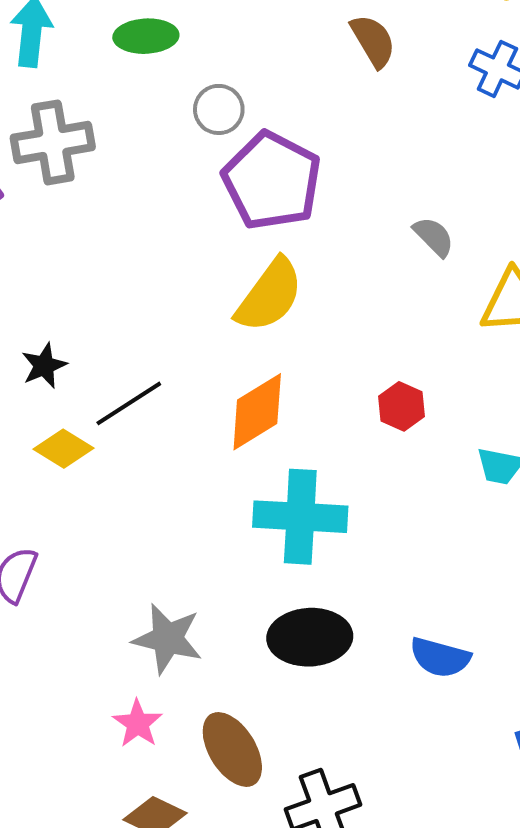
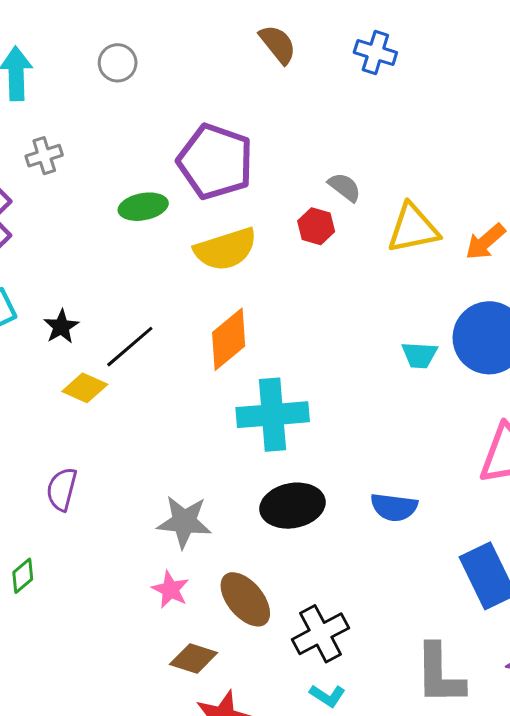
green ellipse: (146, 36) -> (143, 207), moved
gray circle: (219, 109) -> (118, 63), moved
gray cross: (53, 142) -> (44, 156), size x0.6
yellow semicircle: (269, 295) -> (226, 249), turned 44
red hexagon: (401, 406) -> (316, 226), moved

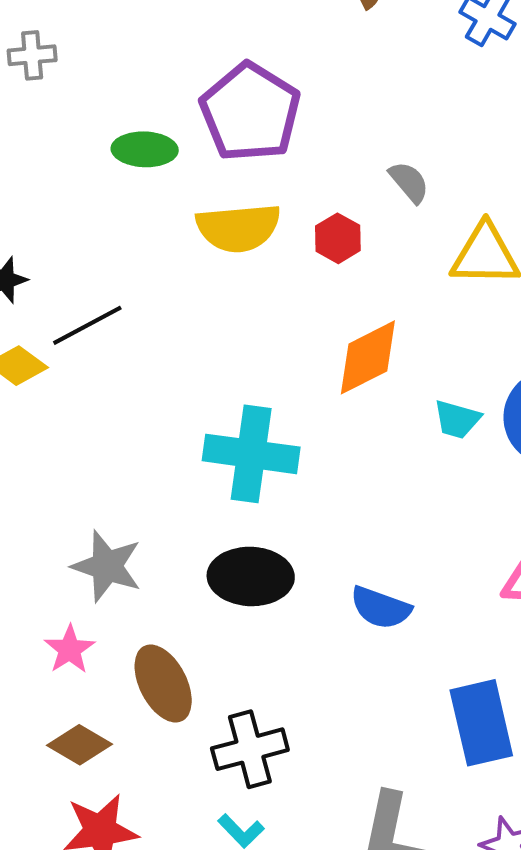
red hexagon: (316, 226) -> (338, 238), moved
orange diamond: (229, 339) -> (368, 357), moved

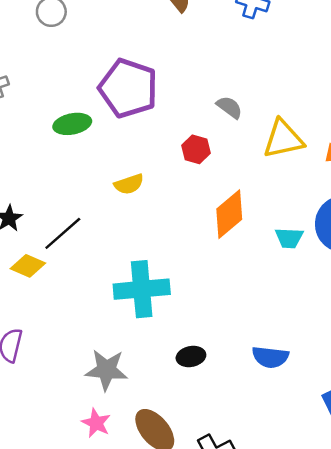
yellow semicircle: (238, 228) -> (129, 184), moved, size x0.6
cyan cross: (251, 454) -> (142, 289), moved
black ellipse: (251, 576) -> (191, 356), size x0.6

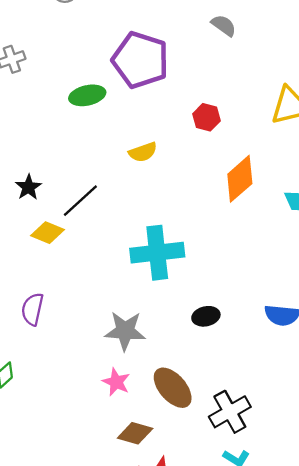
gray semicircle: (229, 107) -> (224, 25), moved

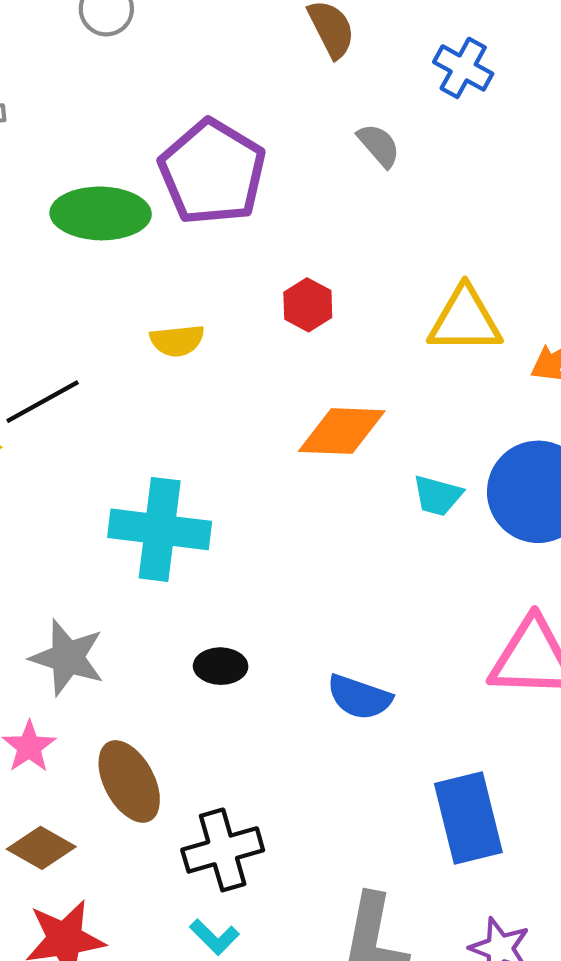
green ellipse: (87, 95) -> (101, 213), size x1.4
orange diamond: (240, 179) -> (342, 431), turned 30

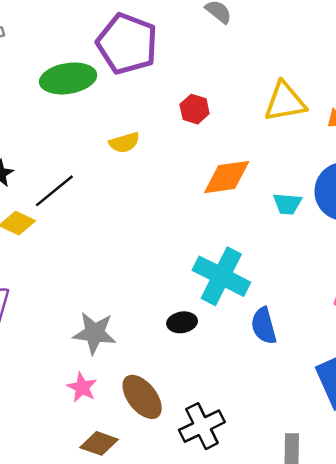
cyan cross: (160, 529) -> (221, 276), moved, turned 30
blue semicircle: (359, 697) -> (264, 326), turned 66

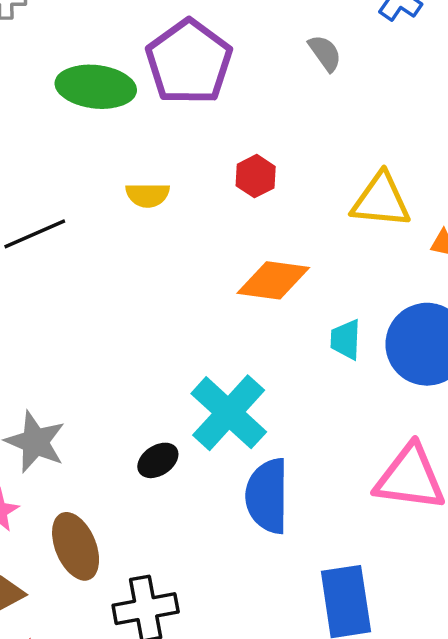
cyan trapezoid: (287, 204) -> (346, 339), turned 72
black ellipse: (182, 322) -> (158, 460), turned -40
blue semicircle: (264, 326) -> (267, 496), size x1.4

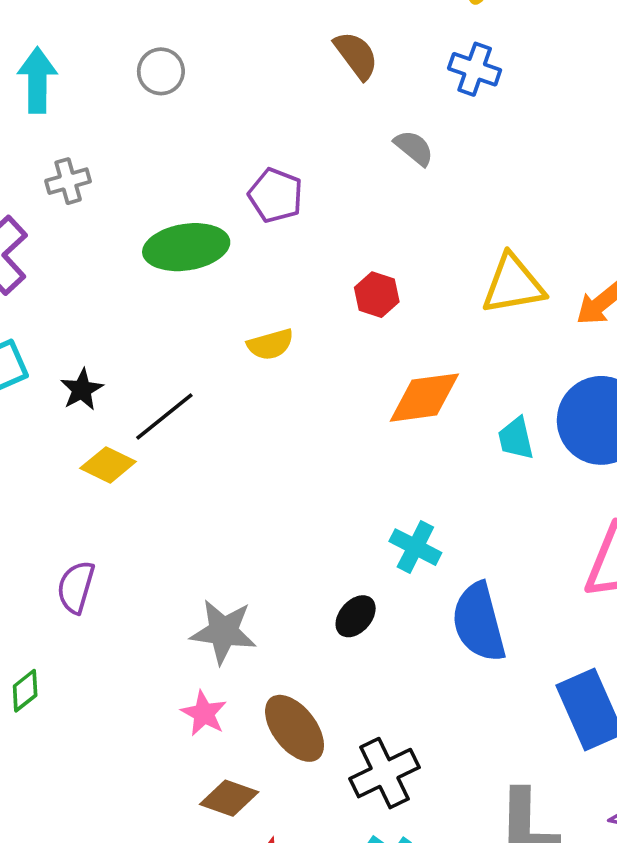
purple pentagon: (189, 62) -> (276, 195), size x0.6
cyan cross: (229, 413) -> (415, 547), size x0.6

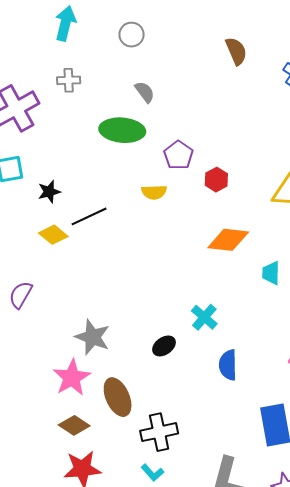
gray semicircle: (414, 148) -> (145, 92), moved
purple pentagon: (276, 195) -> (178, 155), moved
blue semicircle: (479, 622) -> (228, 365), size x0.7
pink star: (204, 713) -> (72, 378), size x1.5

